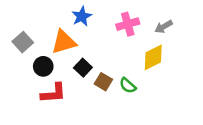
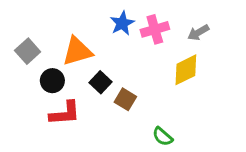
blue star: (82, 16) -> (122, 23), moved
green semicircle: (128, 86) -> (163, 137), moved

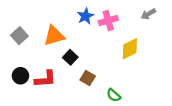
gray arrow: (198, 33) -> (148, 14), moved
black circle: (52, 81) -> (20, 76), moved
brown square: (125, 99) -> (88, 78), moved

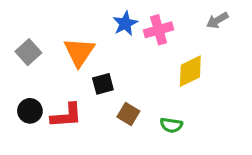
orange triangle: (54, 36) -> (79, 52), turned -40
black square: (70, 57) -> (103, 84), turned 32
green semicircle: (114, 95) -> (171, 125), moved, turned -32

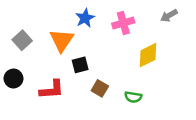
blue star: (125, 24) -> (85, 18), moved
black circle: (30, 111) -> (13, 79), moved

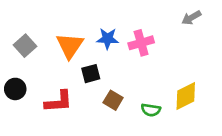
blue star: (85, 18) -> (108, 39), moved, turned 30
pink cross: (123, 23) -> (141, 43), moved
yellow diamond: (148, 55) -> (186, 96), moved

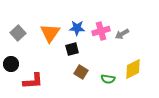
gray arrow: (191, 18) -> (122, 34), moved
black square: (91, 74) -> (72, 49), moved
red L-shape: (59, 102) -> (33, 81), moved

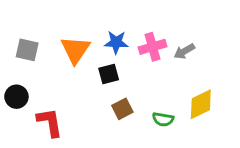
gray square: (18, 33) -> (27, 50), turned -35
brown square: (81, 72) -> (122, 109), turned 32
red L-shape: (33, 81) -> (50, 122), turned -95

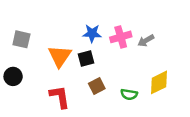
orange triangle: (75, 50) -> (60, 56), moved
red L-shape: (50, 122) -> (60, 97), moved

